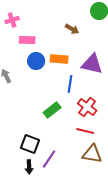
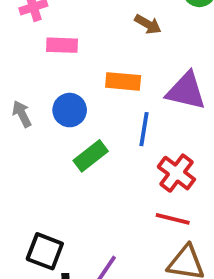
blue circle: (36, 61) -> (70, 110), moved
green rectangle: (52, 110) -> (91, 156), moved
black square: (30, 144) -> (45, 251), moved

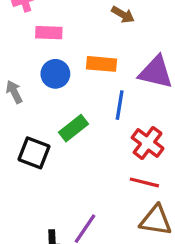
blue circle: (70, 110) -> (55, 74), moved
black square: (45, 251) -> (34, 153), moved

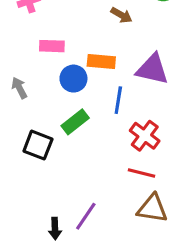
pink rectangle: (49, 33) -> (52, 46), moved
blue circle: (55, 74) -> (73, 79), moved

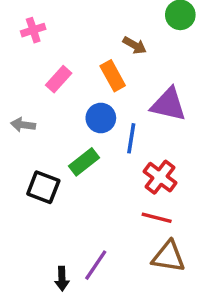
pink rectangle: (52, 46) -> (59, 79), turned -50
orange rectangle: (101, 62) -> (113, 76), moved, turned 56
blue circle: (73, 79) -> (101, 118), moved
gray arrow: (19, 88) -> (23, 125), turned -55

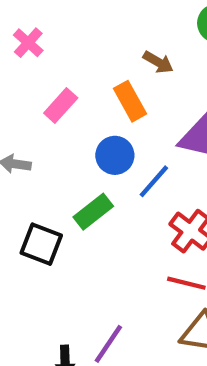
pink cross: (33, 30) -> (28, 43), turned -30
blue line: (131, 138) -> (154, 181), turned 32

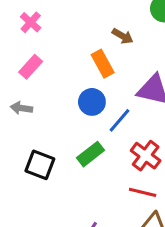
pink rectangle: (61, 106) -> (31, 67), moved
green rectangle: (93, 212) -> (90, 154), moved

